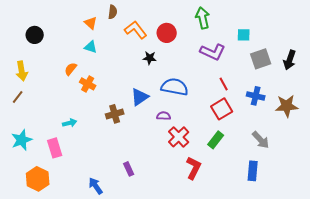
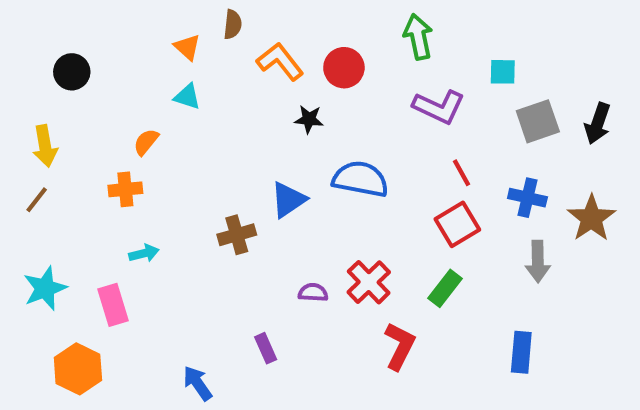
orange cross: (88, 84) -> (125, 189), moved, turned -35
brown star: (287, 106) -> (591, 218), turned -30
purple semicircle: (164, 116) -> (313, 292), moved
gray arrow: (261, 140) -> (538, 262), moved, turned 42

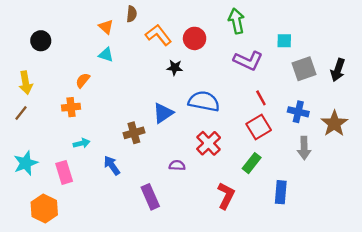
red cross: (369, 282) -> (209, 143), moved
purple rectangle: (266, 348) -> (150, 197), size x1.5
blue rectangle: (521, 352) -> (281, 192), moved
blue arrow: (198, 383) -> (112, 165), moved

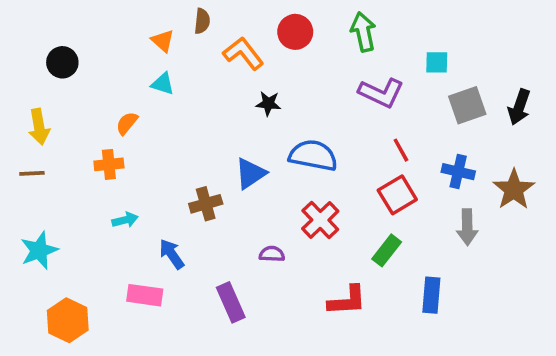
red circle: (195, 38) -> (295, 32), moved
brown line: (21, 113) -> (32, 173), turned 49
pink rectangle: (64, 172) -> (145, 295), moved, turned -65
red L-shape: (226, 196) -> (347, 301), turned 60

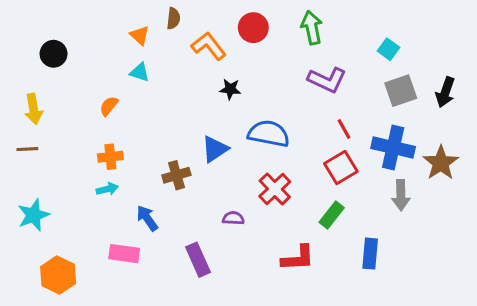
cyan square: (437, 62) -> (389, 49), moved, turned 35
orange cross: (109, 164) -> (110, 157), moved
blue cross: (458, 172) -> (393, 147), size x1.5

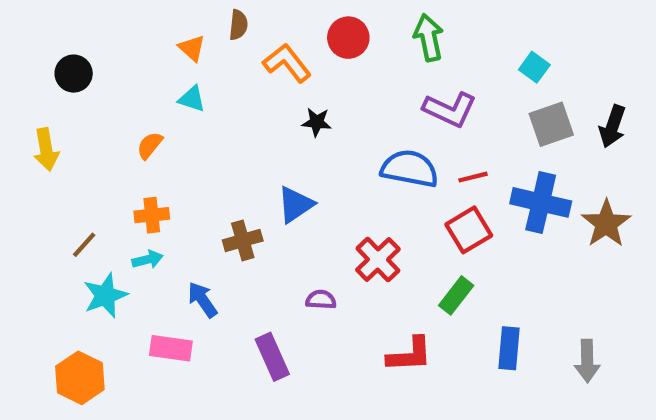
red line: (344, 129) -> (473, 177), turned -75
blue semicircle: (269, 134) -> (410, 169), moved
brown line: (27, 149) -> (84, 245), moved, turned -45
gray arrow: (401, 195) -> (587, 361), moved
cyan star: (34, 215) -> (105, 295), moved

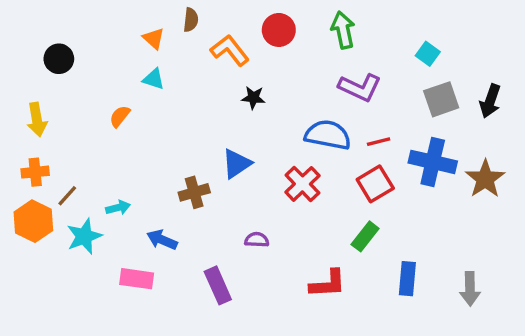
orange cross: (152, 215) -> (35, 172), moved
red cross: (378, 259) -> (302, 184), moved
blue arrow: (203, 300) -> (162, 240), turned -32
orange hexagon: (80, 378) -> (33, 221), moved

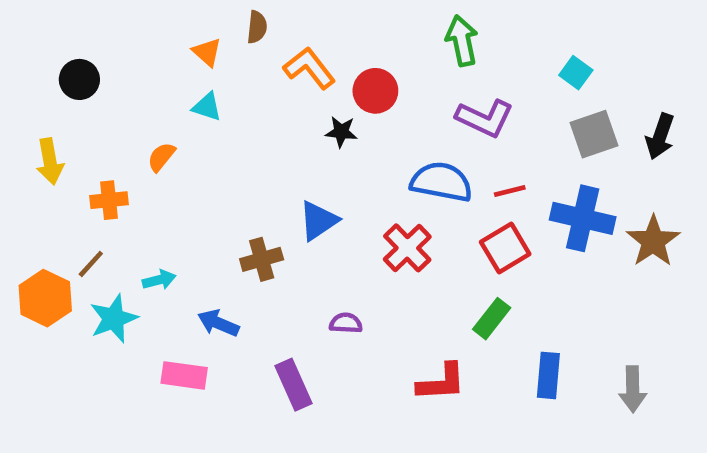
red circle: (279, 30) -> (375, 91), moved
orange cross: (35, 172) -> (109, 200), moved

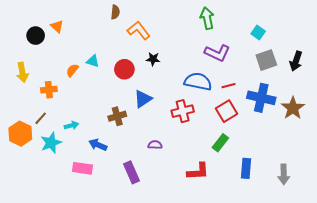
orange triangle: (207, 52) -> (57, 26), moved
red circle: (375, 91) -> (124, 69), moved
cyan triangle: (207, 107) -> (93, 61), moved
red cross: (407, 248) -> (183, 111), turned 30

